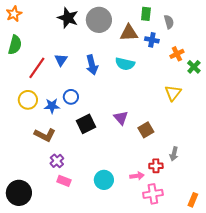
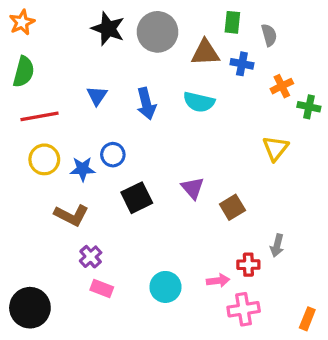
green cross: (194, 67) -> (309, 107), turned -32
red line: (37, 68) -> (40, 116), moved, turned 45

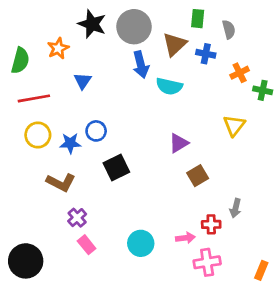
orange star: (22, 22) -> (58, 48), moved
brown triangle: (205, 53) -> (175, 44), turned -40
blue arrow: (146, 104) -> (141, 65), moved
purple triangle: (193, 188) -> (179, 143), moved, turned 40
pink rectangle: (102, 289) -> (87, 245), turned 30

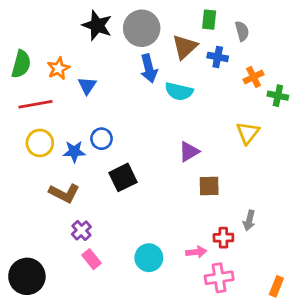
orange star: (58, 48) -> (58, 68), moved
brown square: (198, 176) -> (209, 186), turned 30

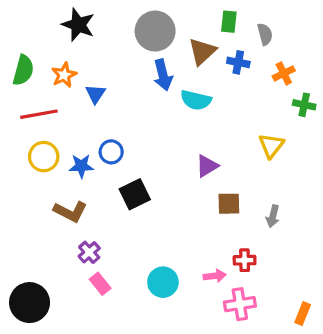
black star: (97, 25) -> (78, 25), moved
orange cross: (254, 77) -> (284, 73), moved
gray arrow: (249, 220) -> (273, 216), moved

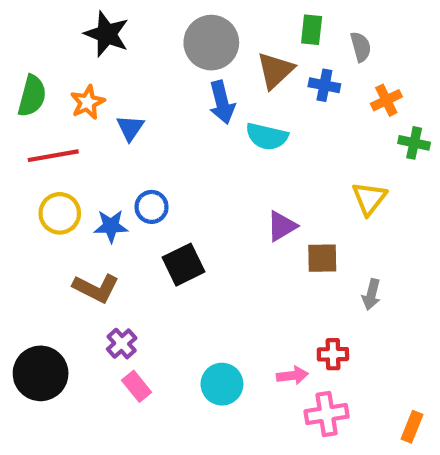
brown square: (229, 204) -> (322, 258), moved
black circle: (30, 303) -> (41, 373), moved

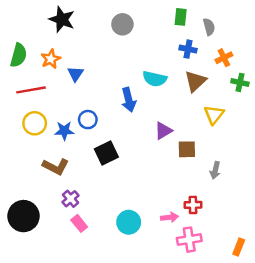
gray circle: (211, 43) -> (122, 24), size x0.7
brown triangle: (275, 70) -> (195, 81), moved
blue arrow: (222, 102) -> (129, 100), moved

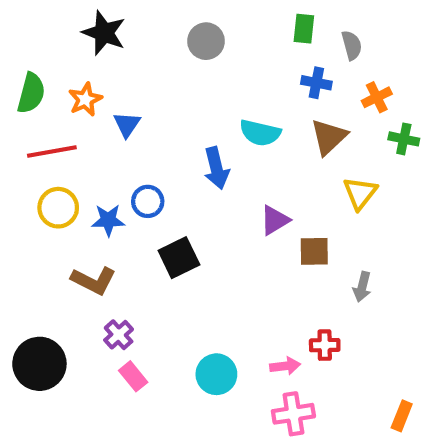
pink cross: (189, 240) -> (293, 414), moved

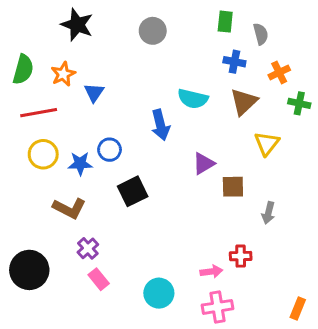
cyan circle: (216, 374) -> (159, 293), moved

